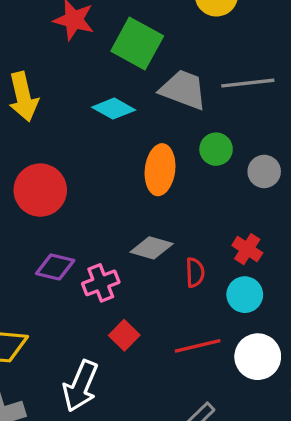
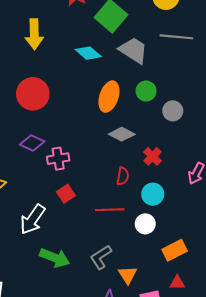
gray line: (248, 83) -> (176, 37), moved
gray diamond: (152, 248) -> (122, 134), moved
red semicircle: (195, 272) -> (123, 176), moved
cyan circle: (245, 295) -> (153, 194), moved
white circle: (258, 357) -> (145, 224), size x0.7

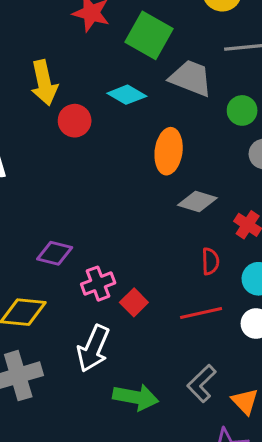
green circle: (146, 91) -> (242, 110), moved
red circle: (33, 94) -> (75, 121), moved, size x0.7
purple diamond: (32, 143) -> (55, 253), moved
pink cross: (58, 159) -> (98, 284), moved

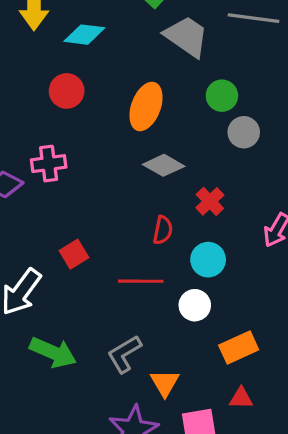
cyan diamond: (127, 95) -> (84, 35), moved, turned -36
green circle: (242, 110) -> (222, 96), moved
red circle: (75, 121) -> (67, 91), moved
pink cross: (98, 284) -> (49, 164), moved

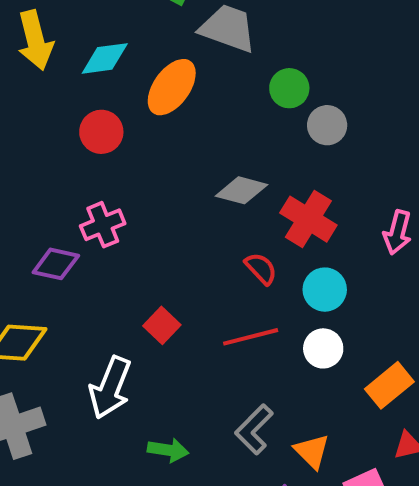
orange ellipse: (146, 106) -> (172, 87), moved, turned 30
red cross: (210, 201) -> (308, 219), size x1.5
red semicircle: (163, 230) -> (261, 268), turned -40
green arrow: (53, 352) -> (168, 450), size x0.7

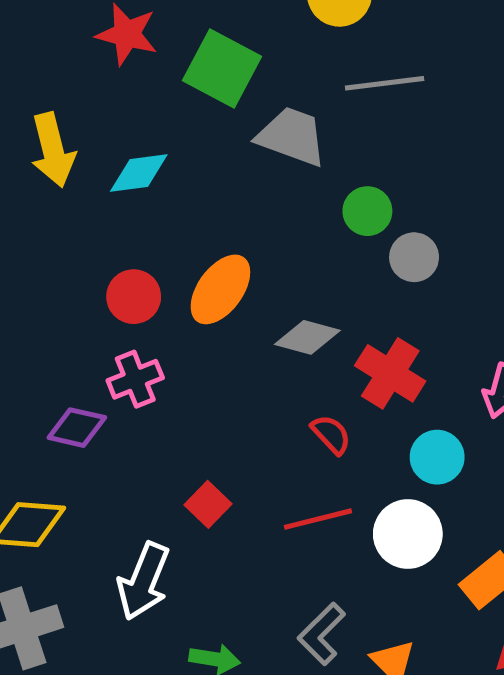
orange ellipse: (172, 87) -> (220, 289), moved
red circle: (101, 132) -> (134, 297), moved
cyan circle: (325, 290) -> (437, 457), moved
white circle: (323, 348) -> (408, 534), size x1.4

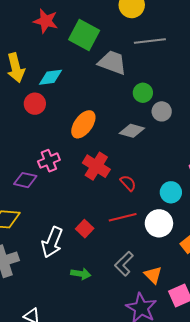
red circle: (134, 297) -> (35, 104), moved
gray diamond: (307, 337) -> (132, 131), moved
red cross: (390, 373) -> (96, 166), moved
red square: (208, 504) -> (85, 229), moved

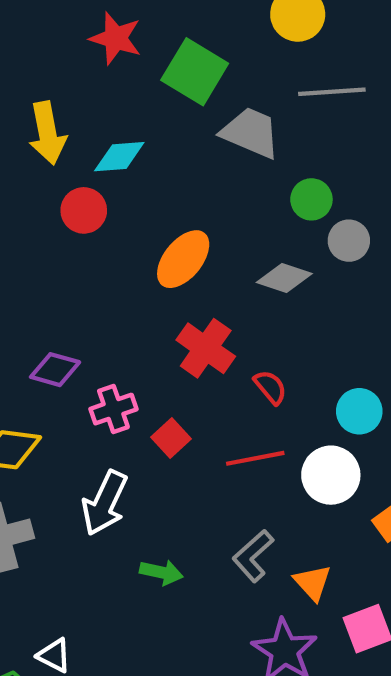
pink cross: (49, 161) -> (113, 409), moved
red square: (85, 229) -> (171, 438), moved

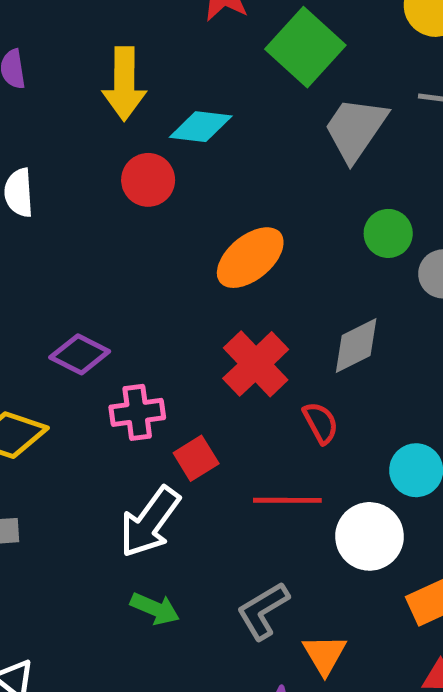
gray trapezoid: (251, 133) -> (355, 129), turned -90
green circle: (311, 199) -> (388, 233), moved
gray diamond: (284, 278) -> (356, 346), moved, turned -56
white arrow: (105, 503) -> (150, 522), moved

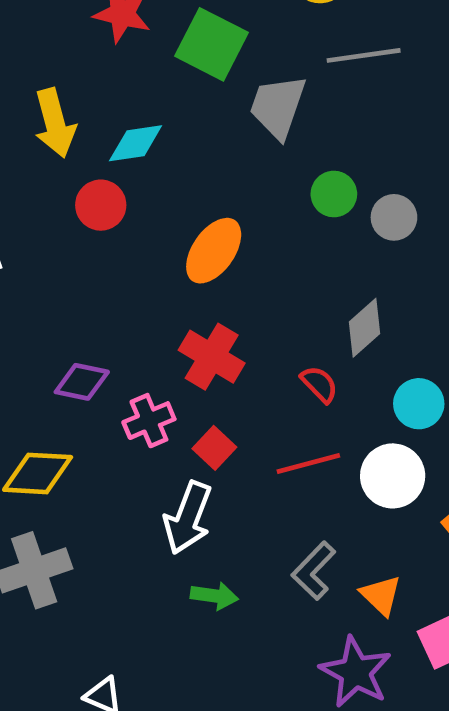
gray diamond: (356, 346) -> (364, 328), moved
red cross: (256, 364) -> (212, 357), moved

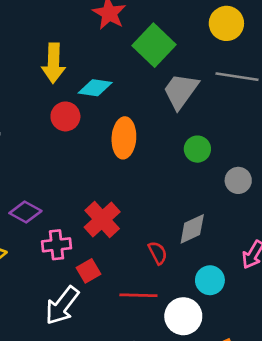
gray circle: (394, 217) -> (238, 180), moved
orange ellipse: (214, 251) -> (124, 138), moved, turned -48

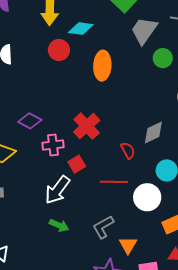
green circle: (197, 149) -> (163, 58), moved

